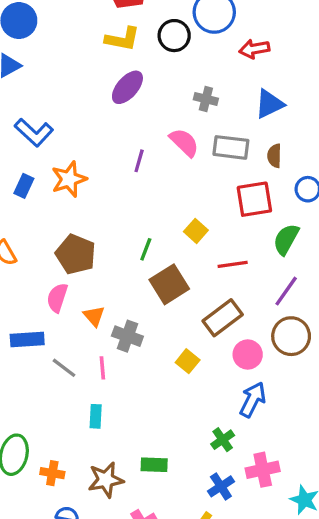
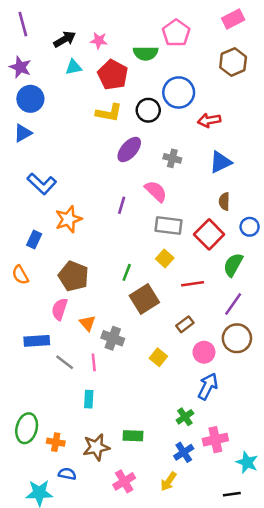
purple ellipse: (127, 87) -> (129, 149), moved
gray rectangle: (231, 147) -> (168, 226), moved
blue rectangle: (24, 186) -> (34, 239), moved
red square: (254, 199) -> (209, 234), turned -36
brown rectangle: (223, 318) -> (185, 324), size x0.6

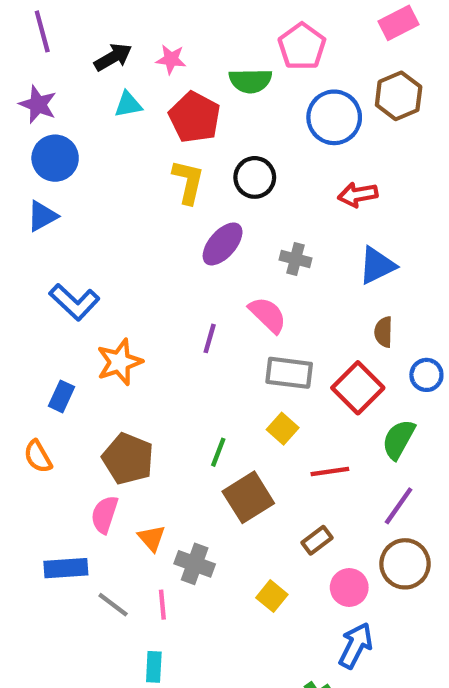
blue circle: (179, 92) -> (334, 117), moved
yellow L-shape: (109, 113) -> (188, 182), turned -88

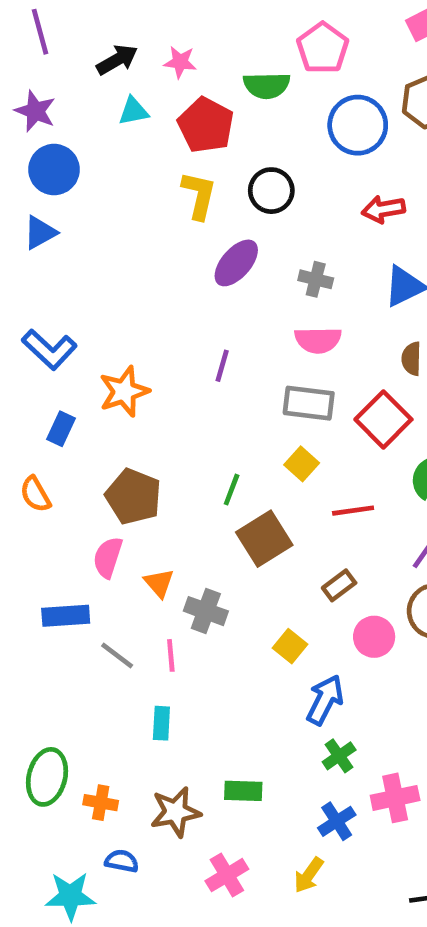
blue L-shape: (74, 302) -> (49, 349), moved
pink semicircle: (268, 315) -> (318, 340), moved, turned 135
blue arrow: (356, 645) -> (325, 700), moved

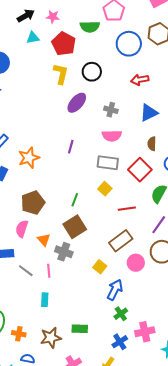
brown pentagon: (133, 497) -> (33, 203), turned 30
brown square: (264, 539) -> (75, 227), moved
brown rectangle: (339, 585) -> (121, 241), size x1.6

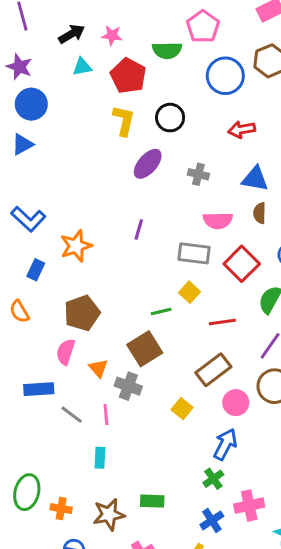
blue triangle: (149, 113) -> (255, 179), turned 36
pink semicircle: (112, 136) -> (218, 221), moved
brown semicircle: (152, 144) -> (260, 213), moved
green line: (75, 200) -> (161, 312), moved, turned 56
blue arrow: (115, 290) -> (225, 444), moved

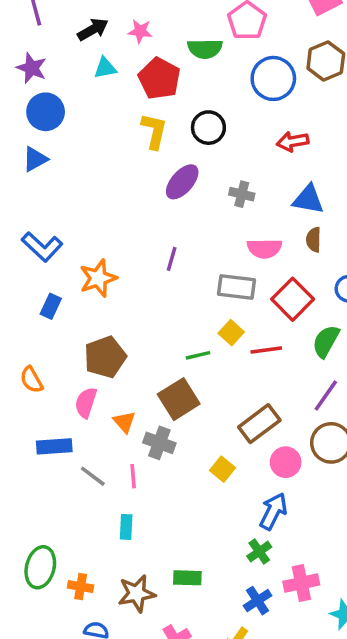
orange semicircle: (19, 312) -> (32, 380), moved
red line: (222, 322) -> (266, 350), moved

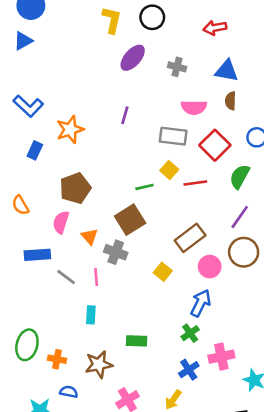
green rectangle: (187, 578) -> (137, 341), moved

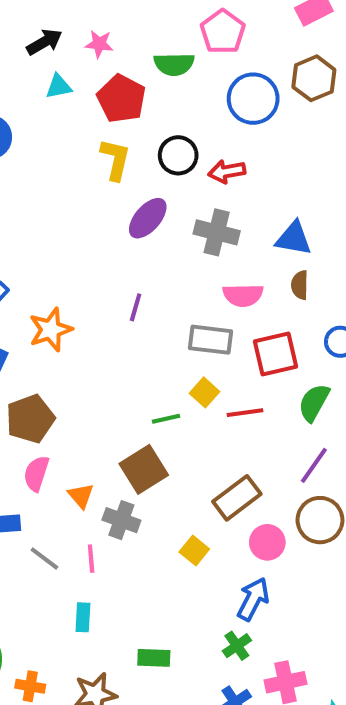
red arrow: (215, 28) -> (227, 172), moved
gray cross: (177, 67) -> (217, 232), size x1.5
red square: (215, 145) -> (275, 354), turned 32
brown pentagon: (75, 188) -> (30, 419), moved

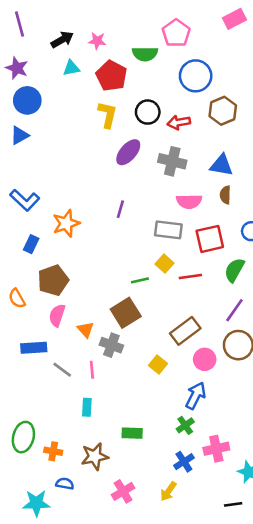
brown hexagon: (314, 78) -> (223, 111), moved

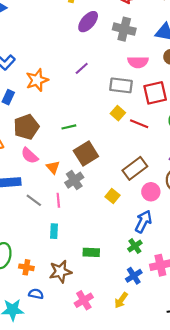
purple line: (120, 209) -> (82, 68), turned 32
red line: (190, 276) -> (139, 124), turned 30
green line: (140, 280) -> (69, 127), moved
pink semicircle: (57, 315) -> (30, 156), turned -66
gray cross: (111, 345) -> (74, 180), turned 36

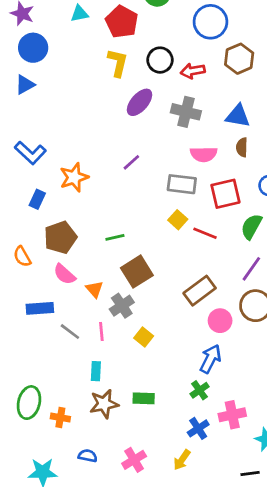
yellow square: (113, 196) -> (144, 337), moved
brown star: (60, 272) -> (104, 404), moved
blue semicircle: (36, 294) -> (88, 456), moved

